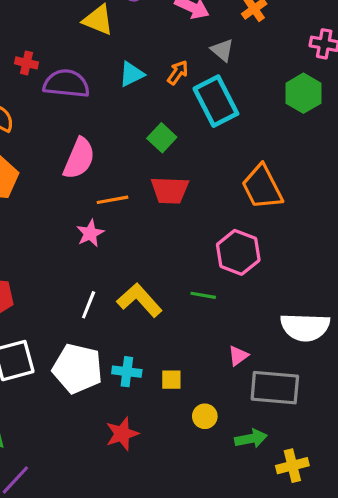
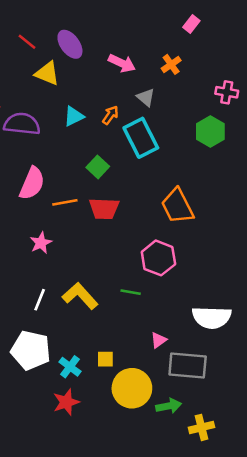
orange line: (112, 200) -> (65, 202), moved
cyan cross: (127, 372) -> (70, 367), moved, turned 30
yellow circle: (205, 416) -> (132, 388), size x2.0

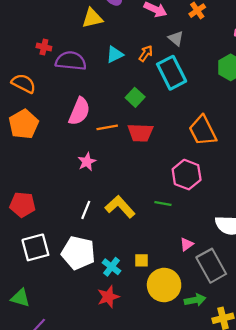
yellow triangle: (47, 73) -> (92, 18), turned -35
gray rectangle: (188, 365) -> (211, 266), turned 56

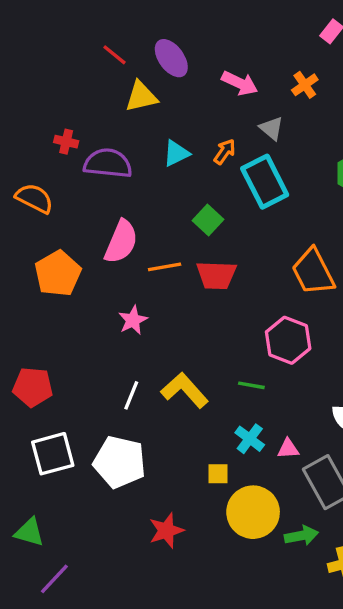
orange pentagon: (24, 124) -> (58, 273), moved
pink triangle: (187, 244) -> (288, 449), turned 32
cyan cross: (112, 267) -> (250, 439), moved

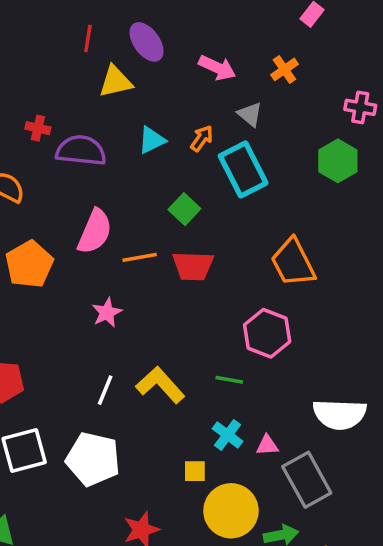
red line: (115, 55) -> (88, 38), turned 60

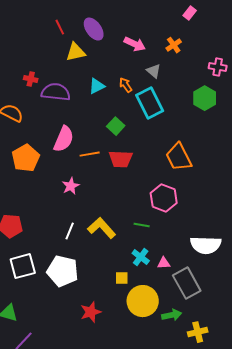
red line: (88, 38) -> (60, 27), turned -35
orange arrow: (202, 138) -> (126, 85), turned -70

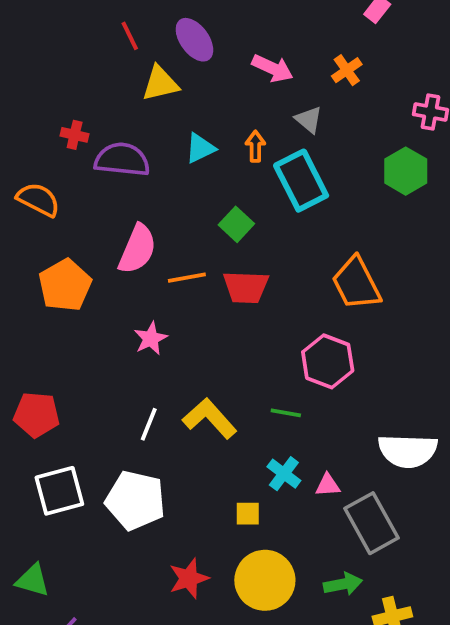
orange arrow: (126, 85) -> (255, 146), turned 35
yellow circle: (143, 301) -> (265, 580), moved

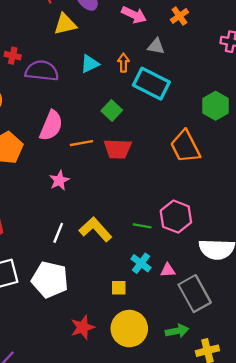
gray triangle: (309, 120) -> (156, 46), turned -30
green hexagon: (406, 171) -> (216, 106), moved
cyan rectangle: (301, 181) -> (151, 84), turned -36
pink hexagon: (328, 361) -> (176, 217), moved

